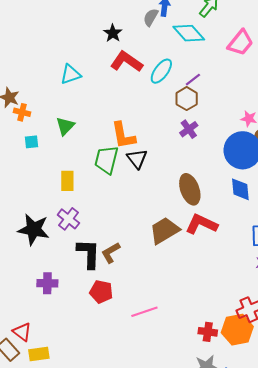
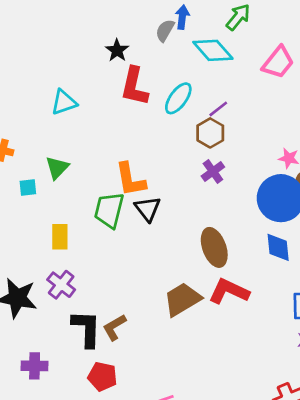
red L-shape: (126, 62) -> (134, 86), turned -112
cyan square: (32, 142) -> (28, 188), moved

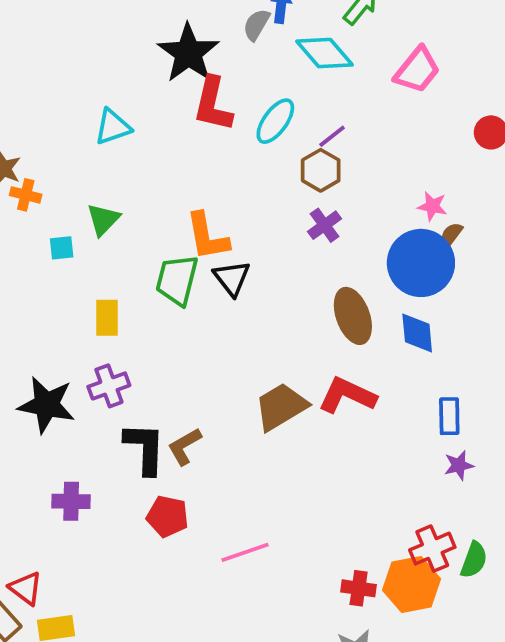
black star: (117, 50) -> (188, 53), size x1.8
brown ellipse: (214, 247) -> (353, 316), moved
purple cross: (61, 285) -> (109, 386), turned 32

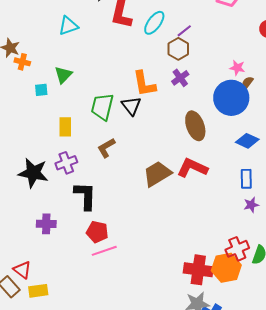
orange L-shape: (207, 237) -> (144, 84), moved
blue diamond: (417, 333) -> (247, 141), moved, turned -60
brown L-shape: (185, 446) -> (106, 148), moved
pink line: (245, 552) -> (104, 251), moved
red cross: (359, 588) -> (198, 270), size x1.6

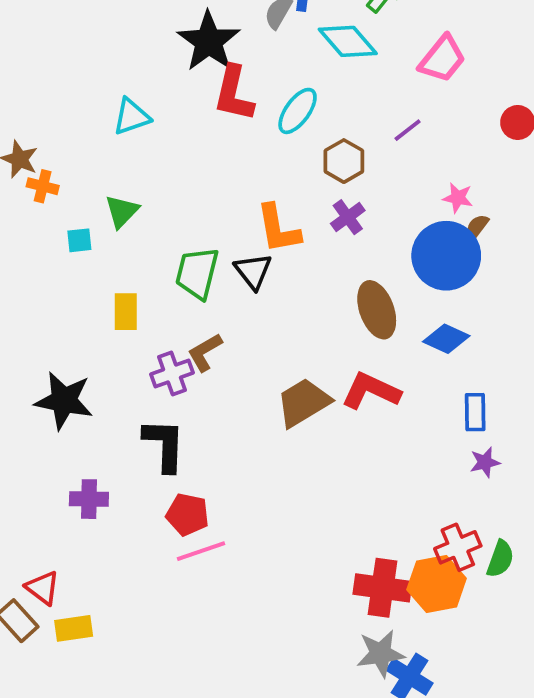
purple line: (184, 31) -> (408, 130), moved
blue diamond: (247, 141) -> (446, 339), moved
purple cross: (66, 163) -> (172, 374), moved

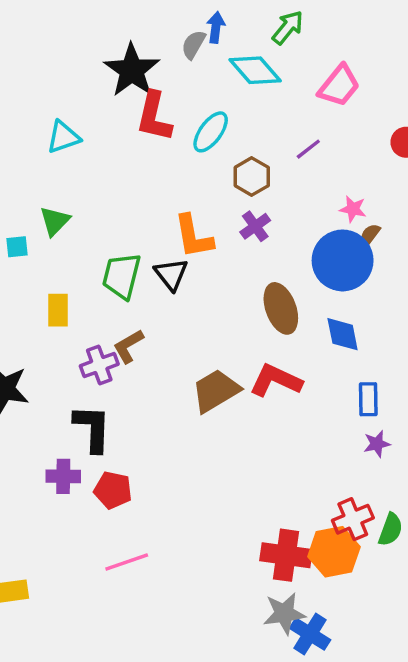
blue diamond: (446, 339) -> (343, 334), turned 54
purple cross: (89, 499) -> (63, 476), moved
pink line: (201, 551) -> (127, 562), moved

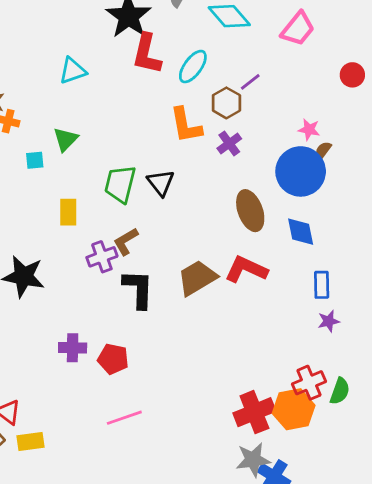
purple line: (308, 149) -> (250, 82), moved
orange L-shape: (193, 236) -> (186, 125), moved
black L-shape: (92, 428) -> (138, 289), moved
red cross: (286, 555) -> (254, 412), turned -30

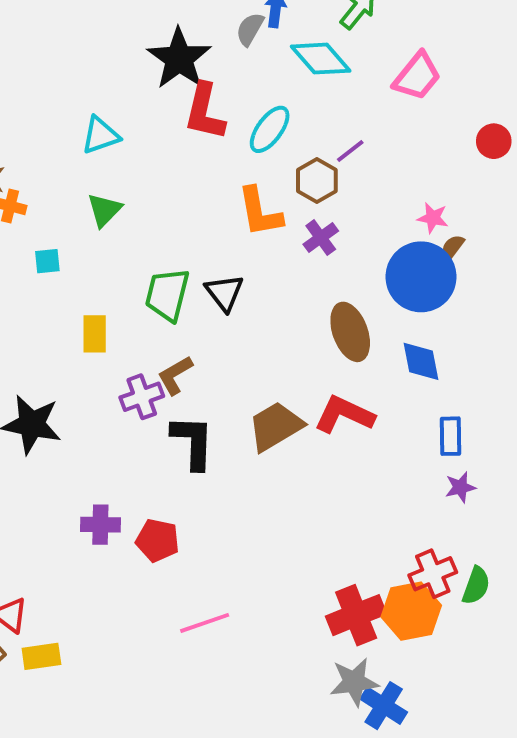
green triangle: (66, 139) -> (104, 210), moved
pink line: (124, 418) -> (205, 623), moved

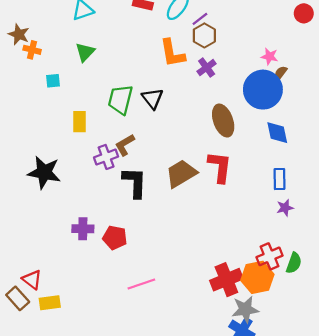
purple line: (350, 151) -> (200, 19), moved
blue diamond: (421, 361) -> (277, 133), moved
red L-shape: (344, 415) -> (220, 167), turned 72
gray star: (354, 682) -> (245, 309), moved

